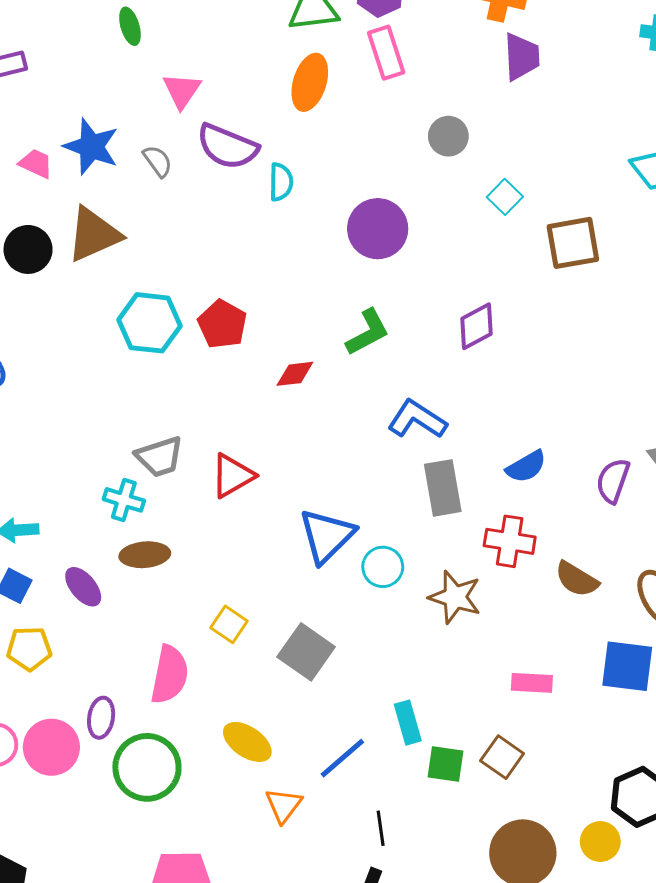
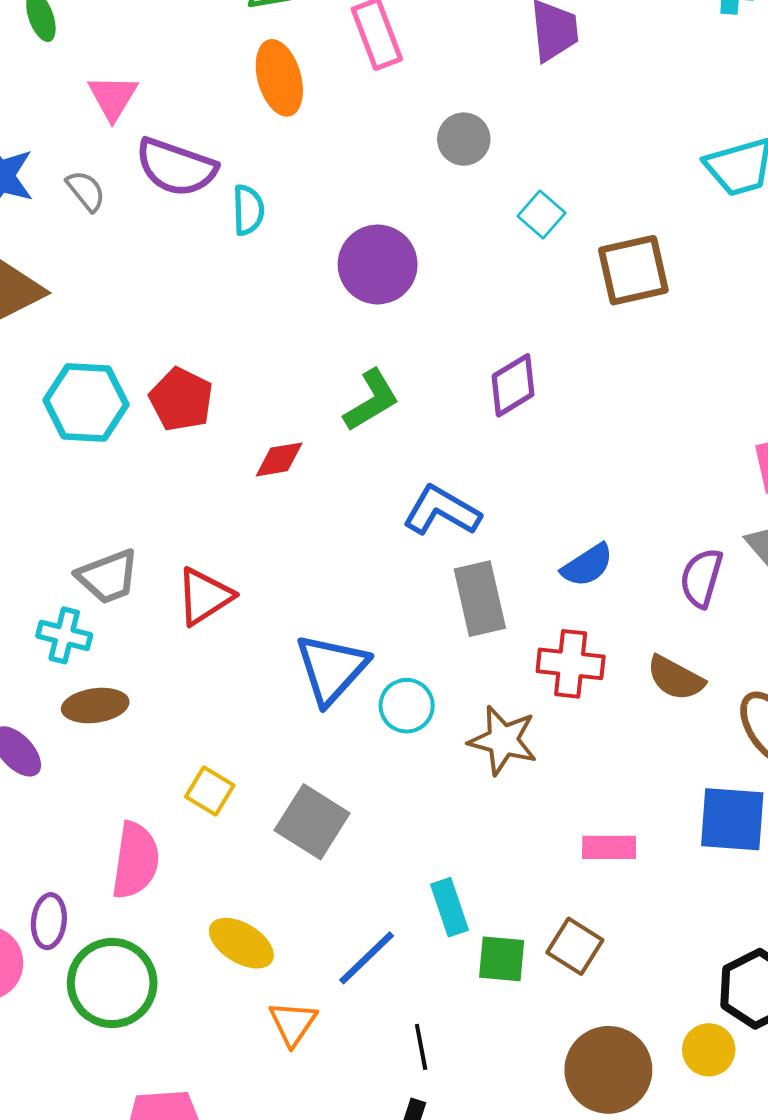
orange ellipse: (310, 82) -> (279, 78), turned -30
brown semicircle: (577, 579) -> (676, 678), moved

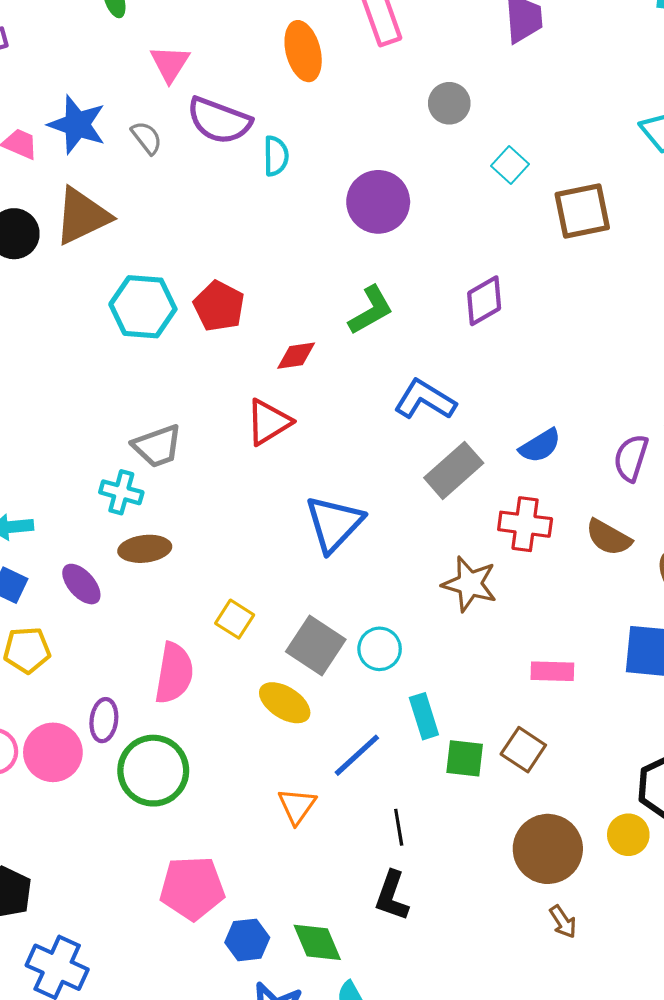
red triangle: (204, 596) -> (268, 422), moved
gray rectangle: (480, 599) -> (454, 470), turned 60
cyan circle: (407, 706) -> (380, 649), moved
yellow ellipse: (241, 943) -> (285, 703), moved

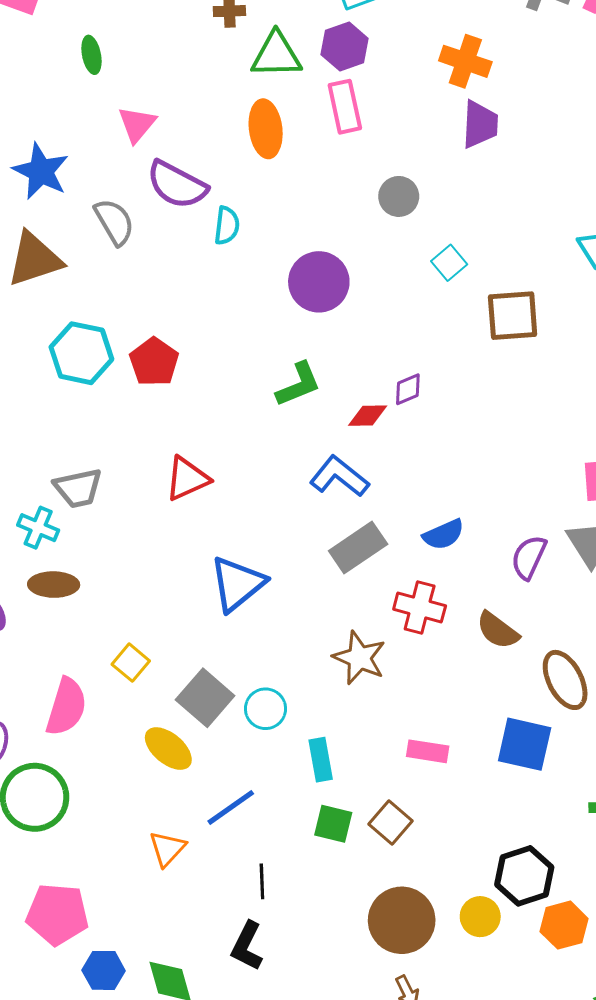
gray semicircle: (147, 138) -> (114, 222), moved, size x1.4
purple diamond: (484, 301) -> (408, 389), size x0.7
red diamond: (296, 356) -> (368, 416), moved
cyan rectangle: (424, 716) -> (321, 760), moved

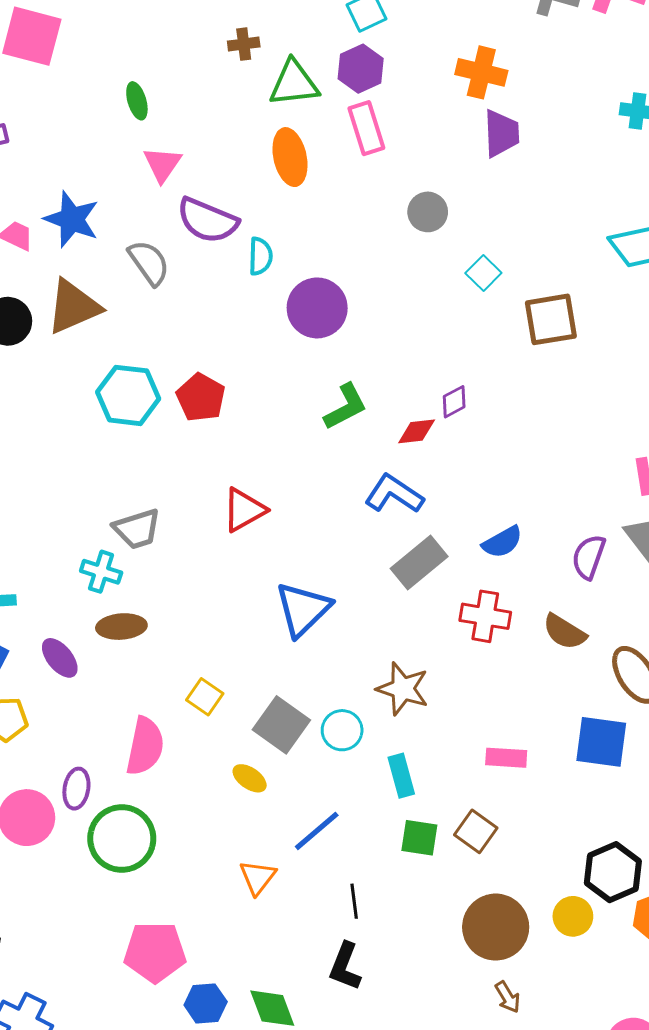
green ellipse: (91, 55) -> (137, 101), moved
purple circle: (319, 282) -> (317, 308), moved
brown star: (359, 658) -> (403, 689), moved
yellow ellipse: (168, 749) -> (250, 778), size x0.7

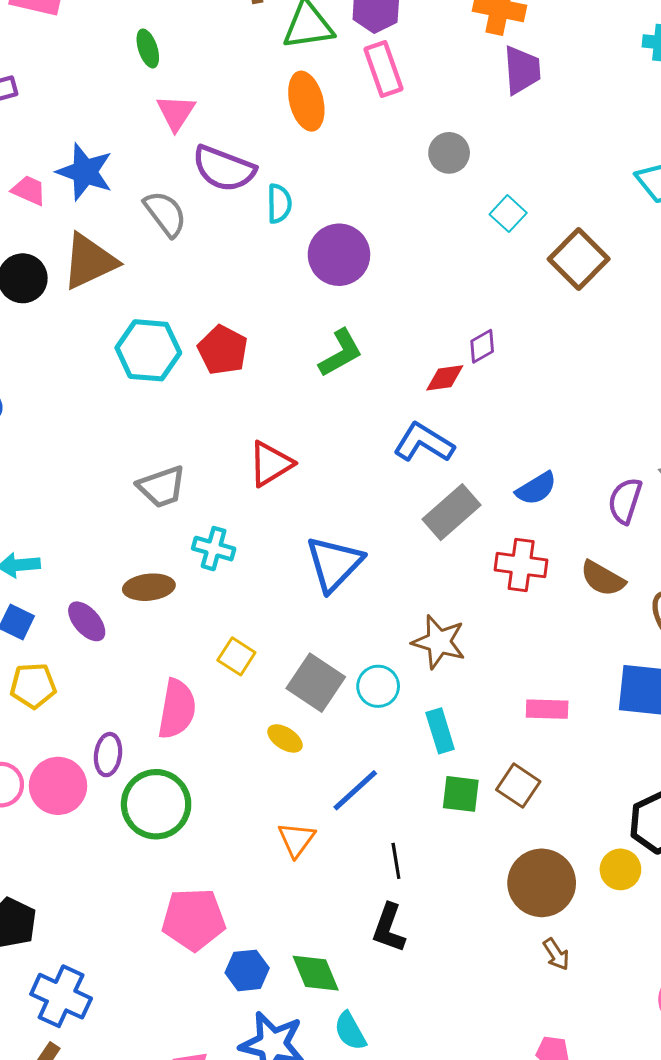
brown square: (551, 319) -> (579, 259), turned -34
green L-shape: (346, 407) -> (341, 353), moved
cyan cross: (101, 572) -> (214, 549), moved

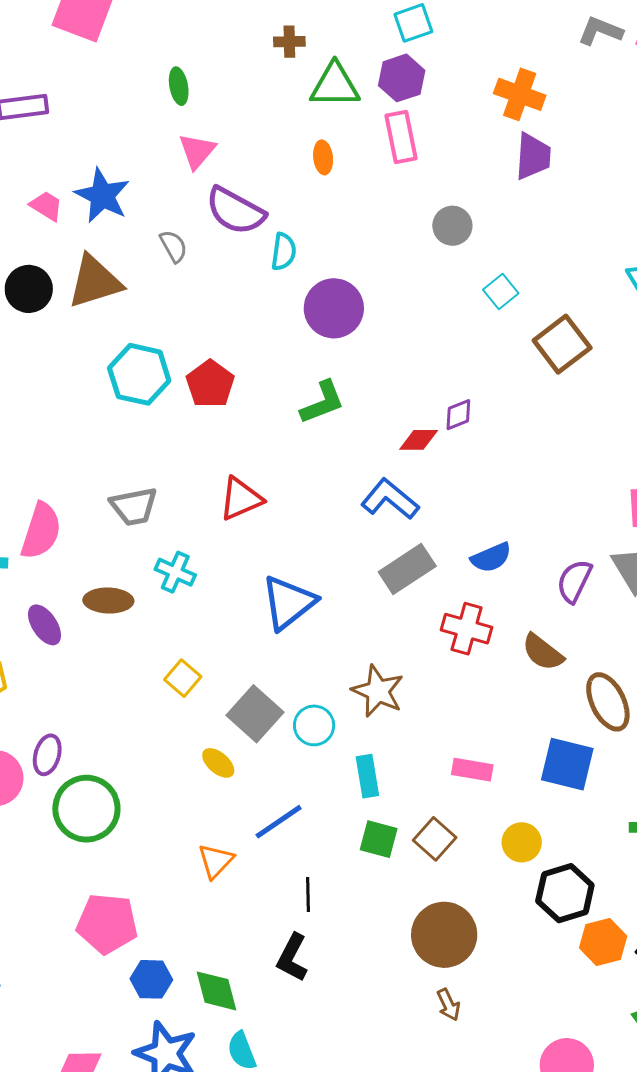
orange ellipse: (306, 101) -> (323, 157), size x0.6
gray semicircle: (165, 214) -> (174, 246), size x0.7
pink semicircle: (177, 709) -> (41, 531), moved
yellow circle: (620, 869) -> (522, 842), moved

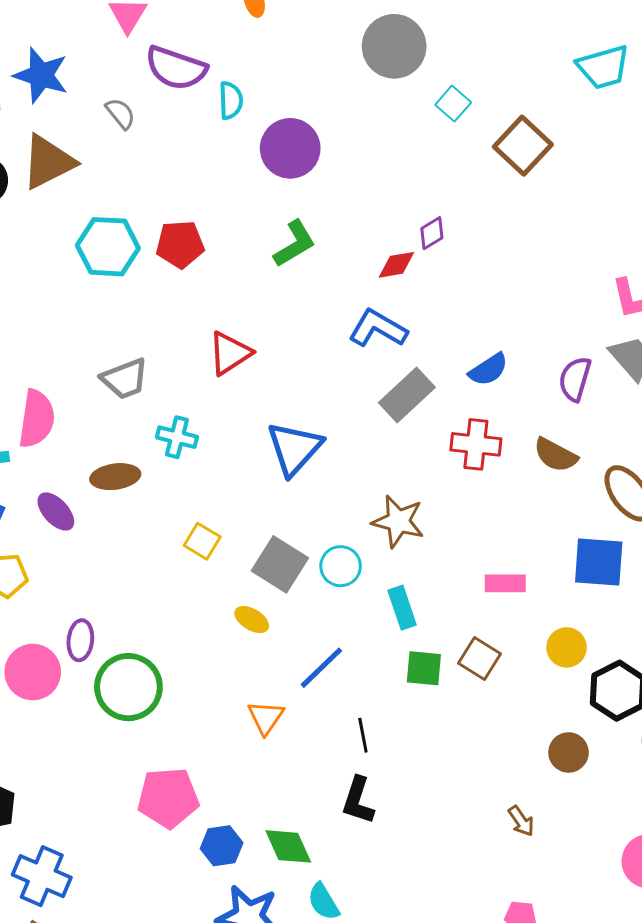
gray circle: (452, 226) -> (394, 46), size x1.6
red pentagon: (210, 384) -> (180, 244), turned -30
brown circle: (444, 935) -> (569, 752), moved, size x0.6

